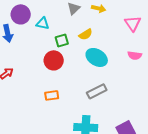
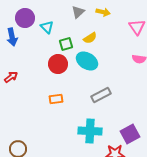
cyan triangle: (43, 23) -> (47, 27), turned 32
cyan ellipse: (97, 57) -> (87, 61), moved

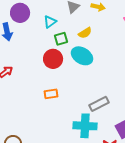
cyan triangle: (47, 27) -> (50, 22), moved, turned 40
gray rectangle: (101, 95) -> (99, 104), moved

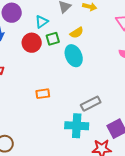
cyan ellipse: (82, 56) -> (74, 56), turned 35
red circle: (53, 59) -> (32, 43), moved

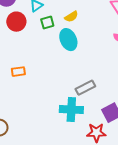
red circle: (32, 43) -> (16, 22), moved
orange rectangle: (43, 94) -> (18, 72), moved

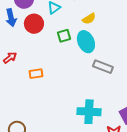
green square: (47, 23) -> (64, 36), moved
gray rectangle: (85, 88) -> (103, 67), moved, turned 48

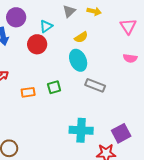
red circle: (34, 24) -> (37, 44), moved
green square: (64, 36) -> (54, 87), moved

